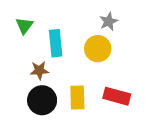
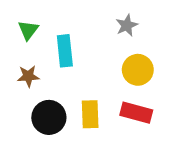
yellow circle: (98, 49) -> (138, 70), moved
brown star: (39, 70) -> (28, 76), moved

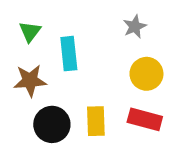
brown star: (28, 76) -> (30, 81), size x1.4

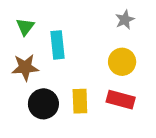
gray star: (135, 27) -> (125, 20), moved

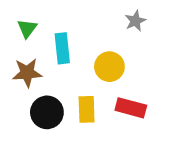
yellow circle: (122, 62) -> (109, 67), moved

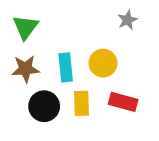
green triangle: (27, 29) -> (25, 27), size x1.4
cyan rectangle: (62, 48) -> (66, 67), moved

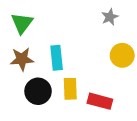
yellow circle: (103, 63) -> (122, 55), moved
red rectangle: (123, 102) -> (100, 101), moved

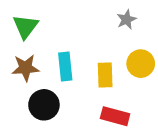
yellow rectangle: (70, 89) -> (105, 75), moved

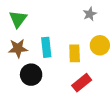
red rectangle: (115, 116) -> (82, 83), turned -54

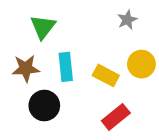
green triangle: (18, 19) -> (43, 27), moved
yellow rectangle: (75, 53) -> (106, 75), turned -60

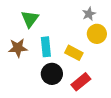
yellow circle: (141, 64) -> (97, 34), moved
black circle: (44, 106) -> (52, 74), moved

